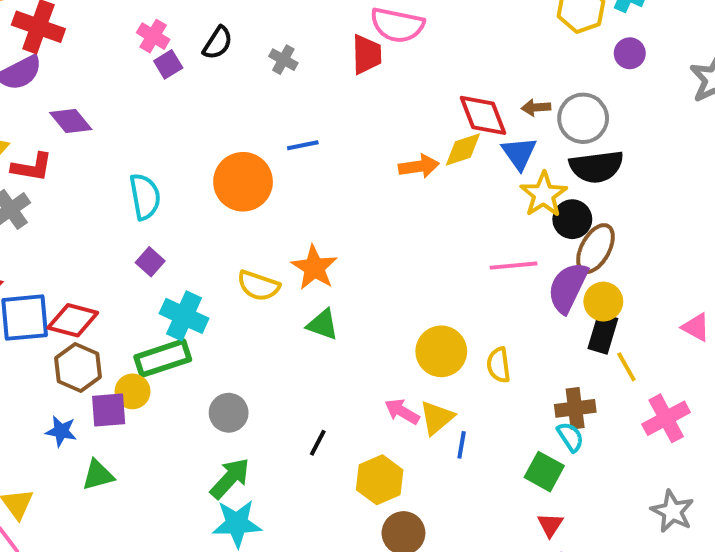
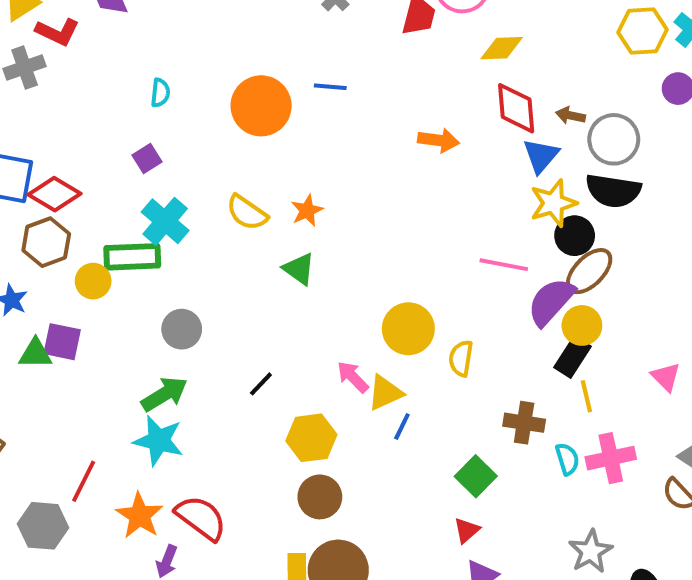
yellow diamond: (463, 149) -> (502, 48), moved
cyan semicircle: (145, 197) -> (160, 93), size x0.6
orange star: (314, 268) -> (307, 211), size x0.7
purple square: (109, 410) -> (62, 342), moved
cyan semicircle: (570, 437) -> (567, 459), moved

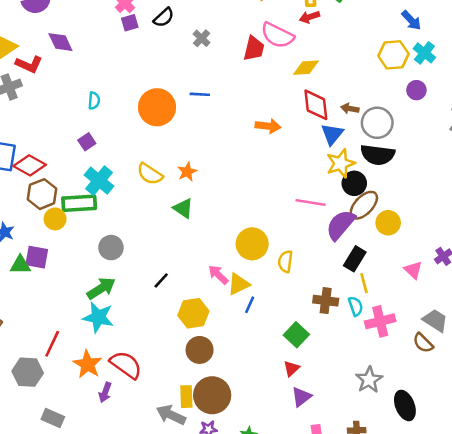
brown hexagon: (46, 242) -> (42, 194), moved
yellow circle: (582, 325) -> (388, 223), moved
cyan semicircle: (567, 459) -> (356, 306), moved

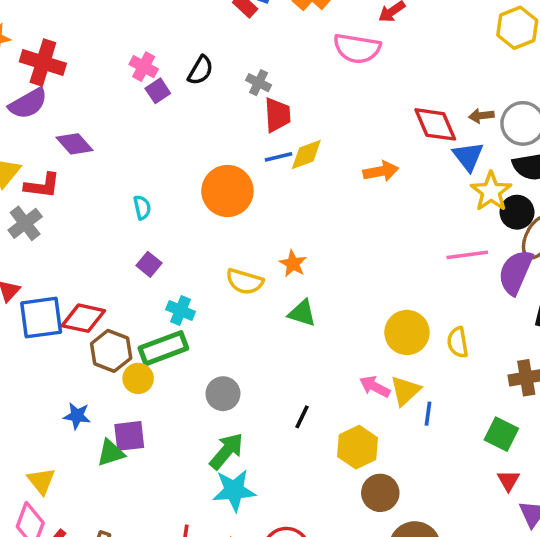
red trapezoid: (254, 49) -> (277, 115), moved
yellow diamond: (306, 68) -> (306, 154), moved
cyan cross: (99, 181) -> (181, 311), size x0.7

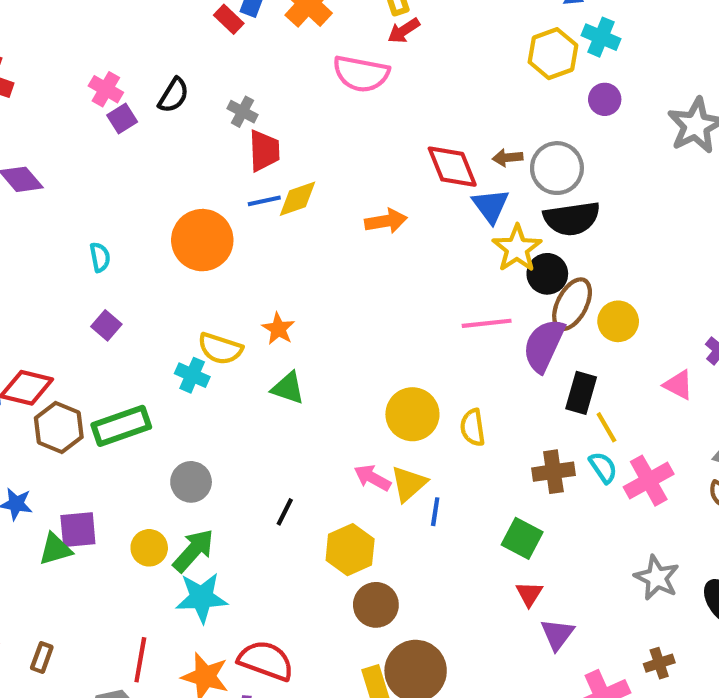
cyan cross: (181, 311) -> (192, 375), moved
yellow circle: (138, 378) -> (149, 548), moved

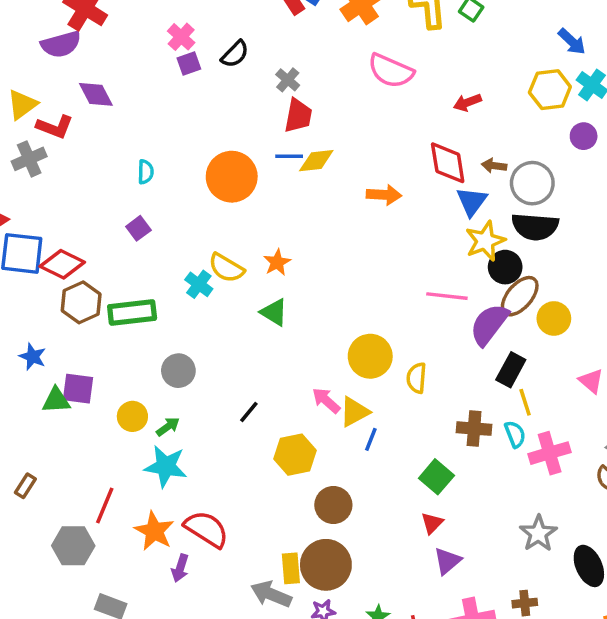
red arrow: (404, 31) -> (467, 102), moved
green arrow: (193, 551) -> (168, 427), size x0.6
brown circle: (376, 605) -> (333, 505), moved

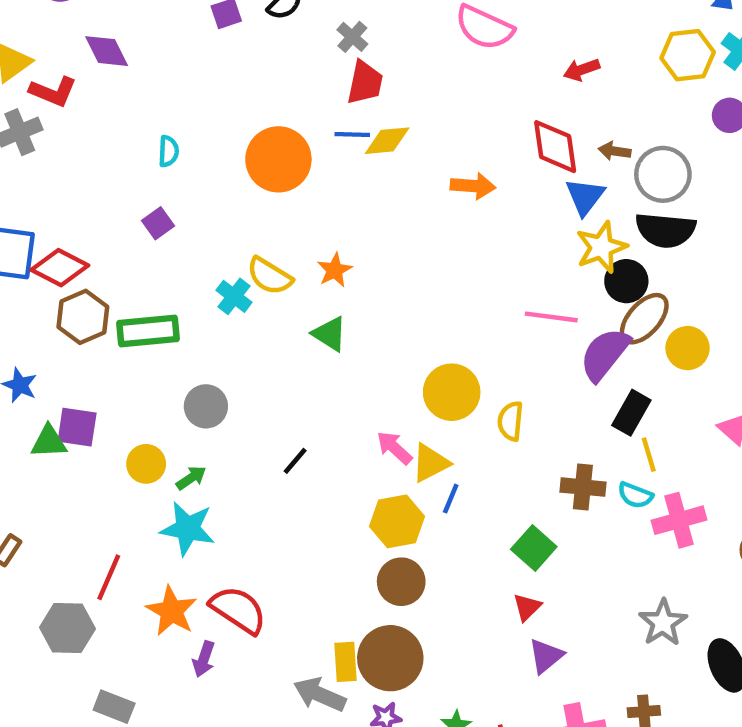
cyan semicircle: (515, 434) -> (635, 495), turned 132
yellow hexagon: (295, 455) -> (397, 521), moved

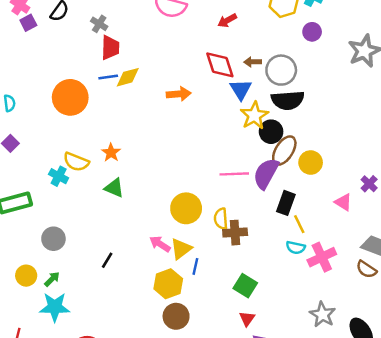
pink line: (551, 317) -> (234, 174), moved
brown cross: (583, 487) -> (235, 233), moved

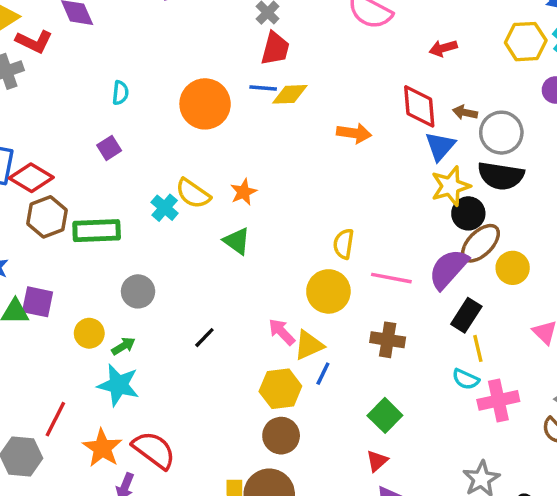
pink line: (234, 174) -> (391, 278), moved
yellow semicircle: (221, 219) -> (344, 244), moved

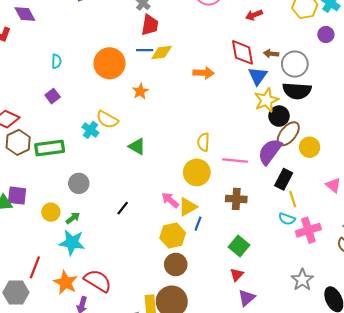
orange star: (243, 192) -> (140, 91), moved

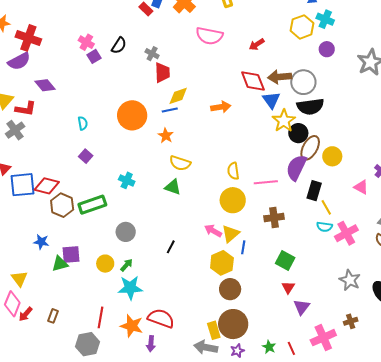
blue line: (145, 50) -> (170, 110), moved
brown arrow: (271, 54) -> (280, 77), size x1.6
yellow semicircle: (107, 120) -> (180, 163), moved

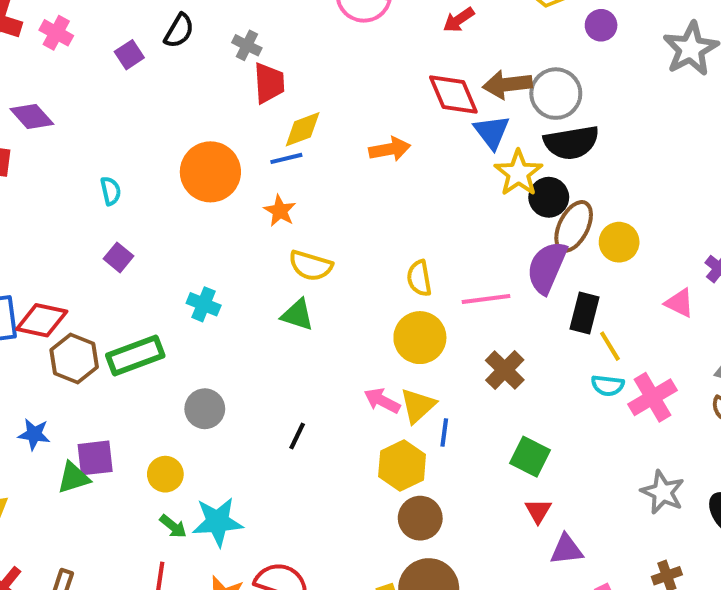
pink cross: (86, 42) -> (56, 33), moved
brown cross: (274, 218) -> (505, 370), turned -36
green arrow: (127, 265) -> (173, 526), moved, turned 88
purple triangle: (302, 307) -> (567, 550), turned 48

